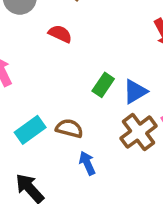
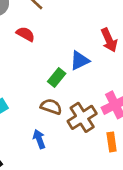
blue triangle: (135, 92) -> (80, 60), moved
brown semicircle: (69, 128) -> (51, 107), moved

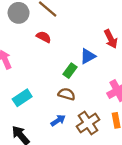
brown cross: (82, 117) -> (88, 123), moved
blue arrow: (39, 139) -> (58, 120), turned 80

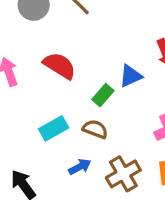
red semicircle: (44, 37) -> (60, 66), moved, size x1.5
cyan rectangle: (22, 98) -> (54, 128), moved

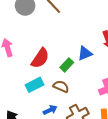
red semicircle: (60, 66) -> (40, 58), moved, turned 90

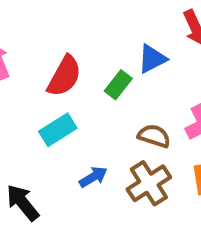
brown semicircle: (61, 86) -> (154, 136), moved

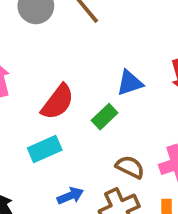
blue triangle: (152, 59) -> (130, 83), moved

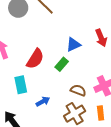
cyan rectangle: (45, 149) -> (21, 85), moved, turned -72
blue arrow: (70, 196) -> (43, 101), moved

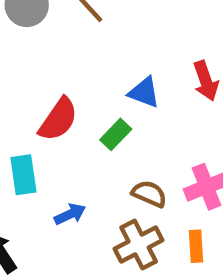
blue triangle: (73, 45) -> (144, 92), turned 42

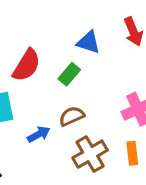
brown semicircle: (149, 194) -> (72, 116), moved, turned -45

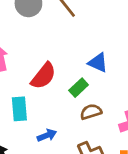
brown semicircle: (72, 116) -> (91, 112), moved

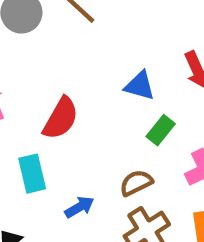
green rectangle: (79, 88) -> (161, 130), moved
brown semicircle: (91, 112) -> (136, 183), moved

